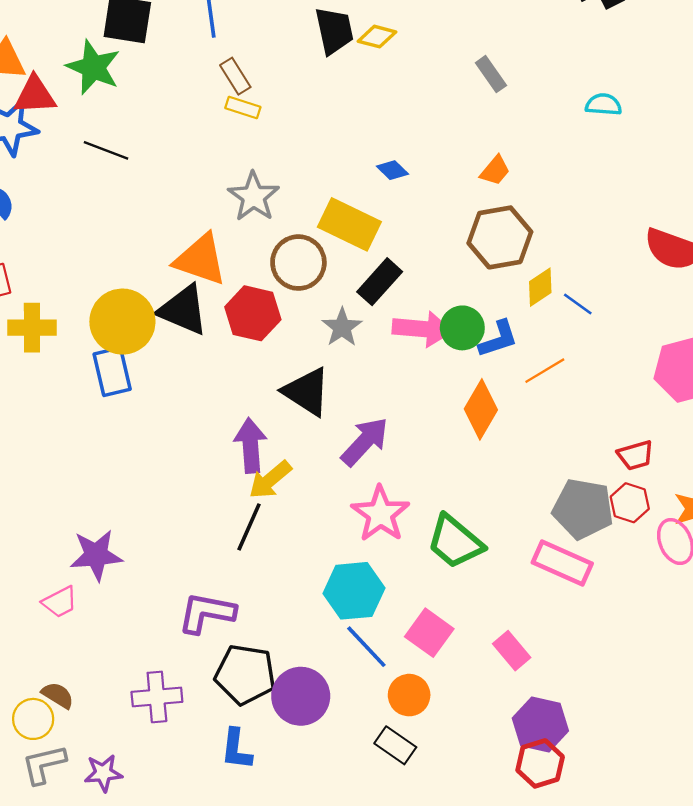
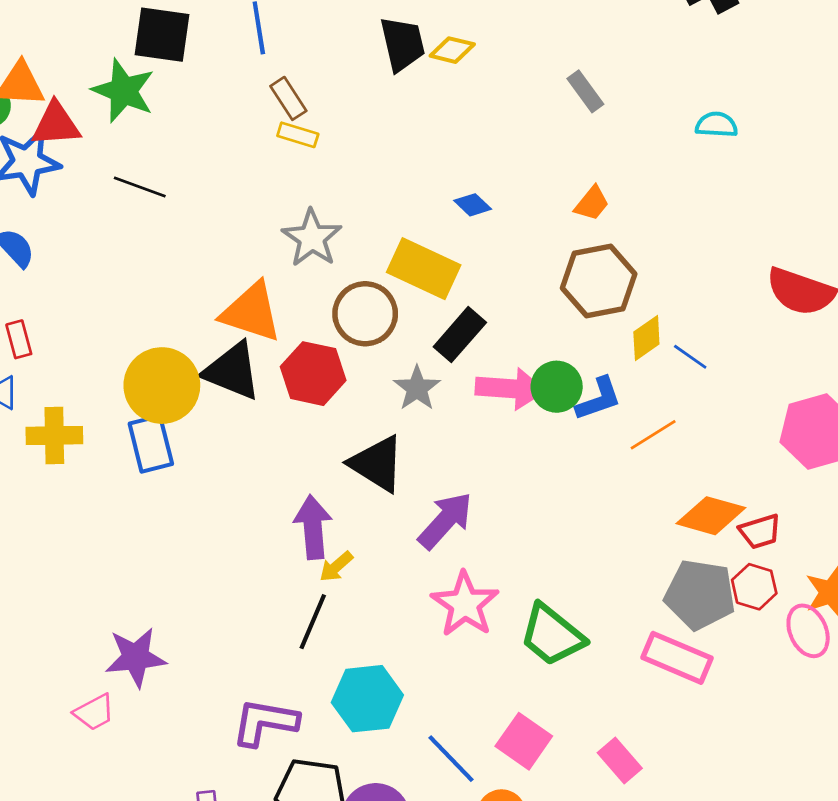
yellow cross: (32, 328) -> (54, 436), moved
orange diamond: (481, 409) -> (711, 516), moved, turned 76
yellow arrow: (270, 480) -> (336, 567), size x0.7
cyan hexagon: (354, 591) -> (367, 699), moved

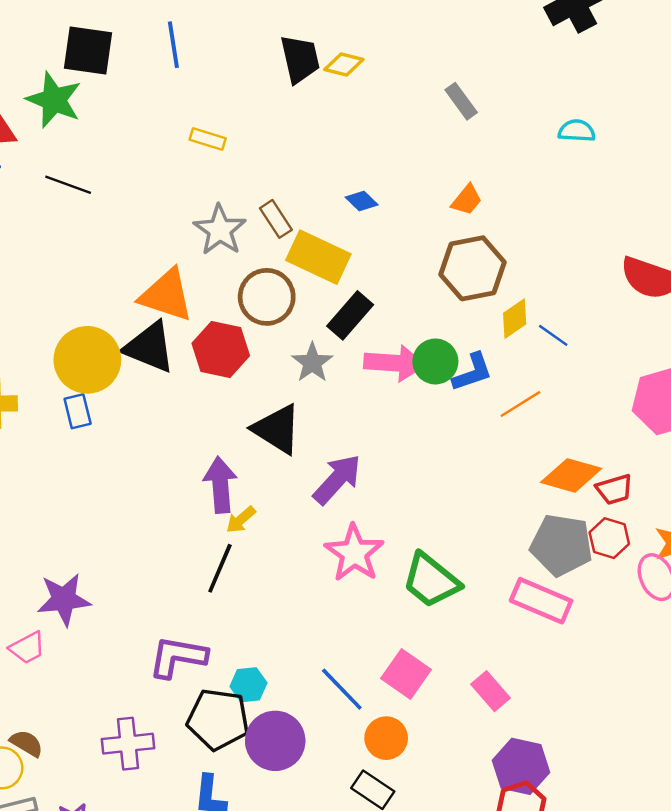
brown rectangle: (288, 98) -> (276, 219), moved
blue rectangle: (151, 444) -> (78, 411), size x0.7
cyan hexagon: (367, 699) -> (248, 685), moved, size x0.6

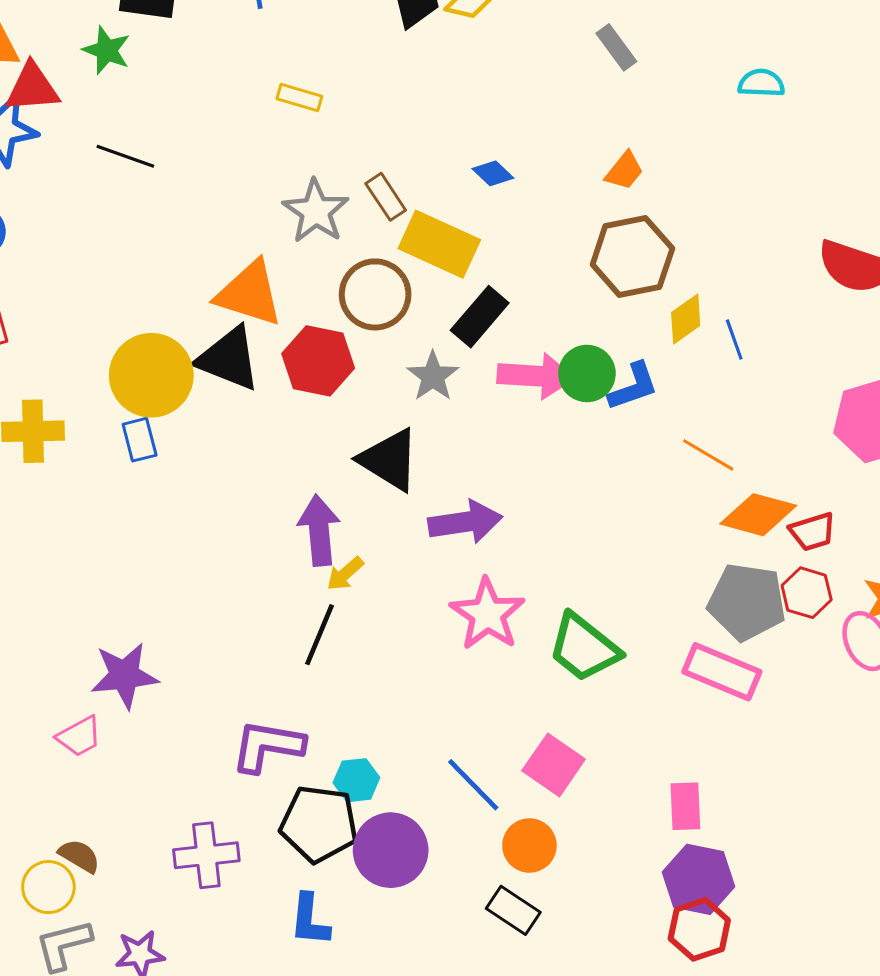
green star: (54, 100) -> (107, 50), size x0.7
blue line: (553, 335) -> (734, 339), turned 36
orange line: (520, 404) -> (708, 455), moved, turned 63
purple arrow: (337, 479) -> (465, 522), turned 40
pink rectangle: (490, 691) -> (685, 806), moved, turned 39

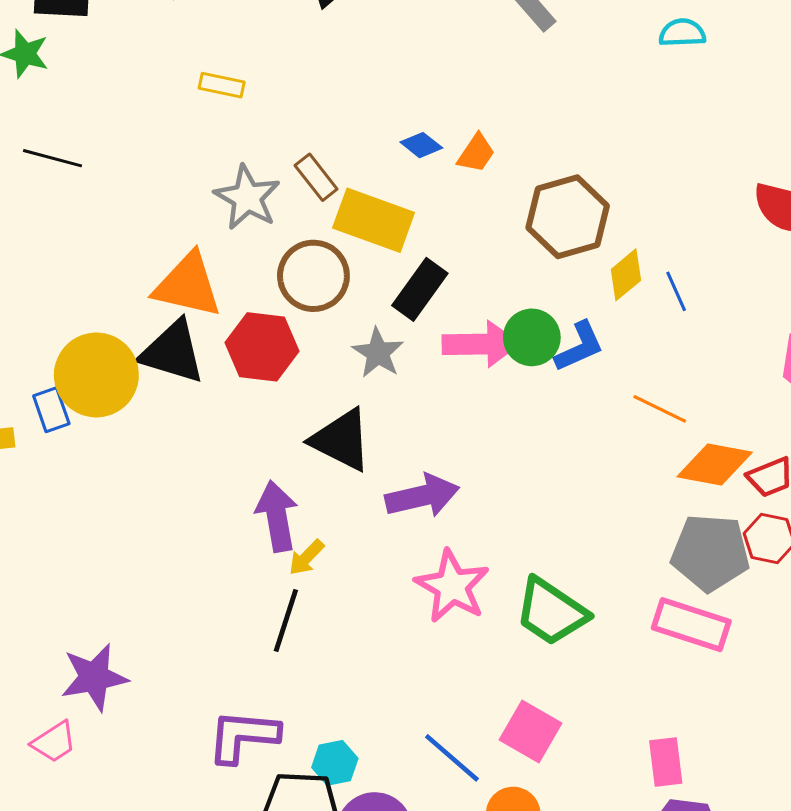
orange trapezoid: (624, 171) -> (476, 153), moved
blue rectangle: (140, 440) -> (51, 410), moved

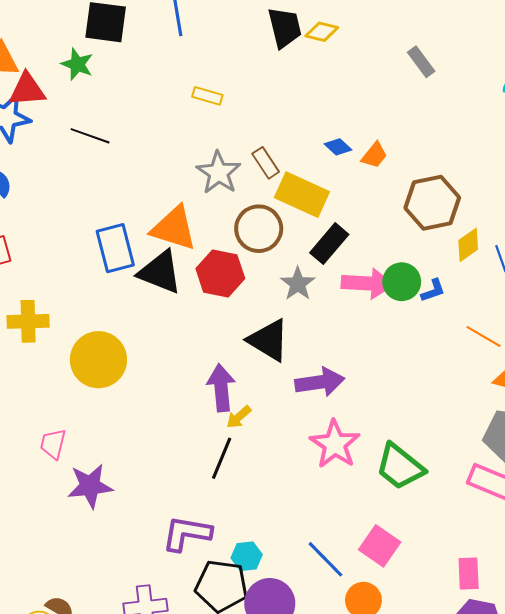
blue L-shape: (579, 347) -> (433, 290), size x0.7
yellow circle: (96, 375) -> (98, 360), moved
blue rectangle: (51, 410) -> (115, 248), moved, size x1.6
pink trapezoid: (54, 742) -> (53, 444), moved, turned 132

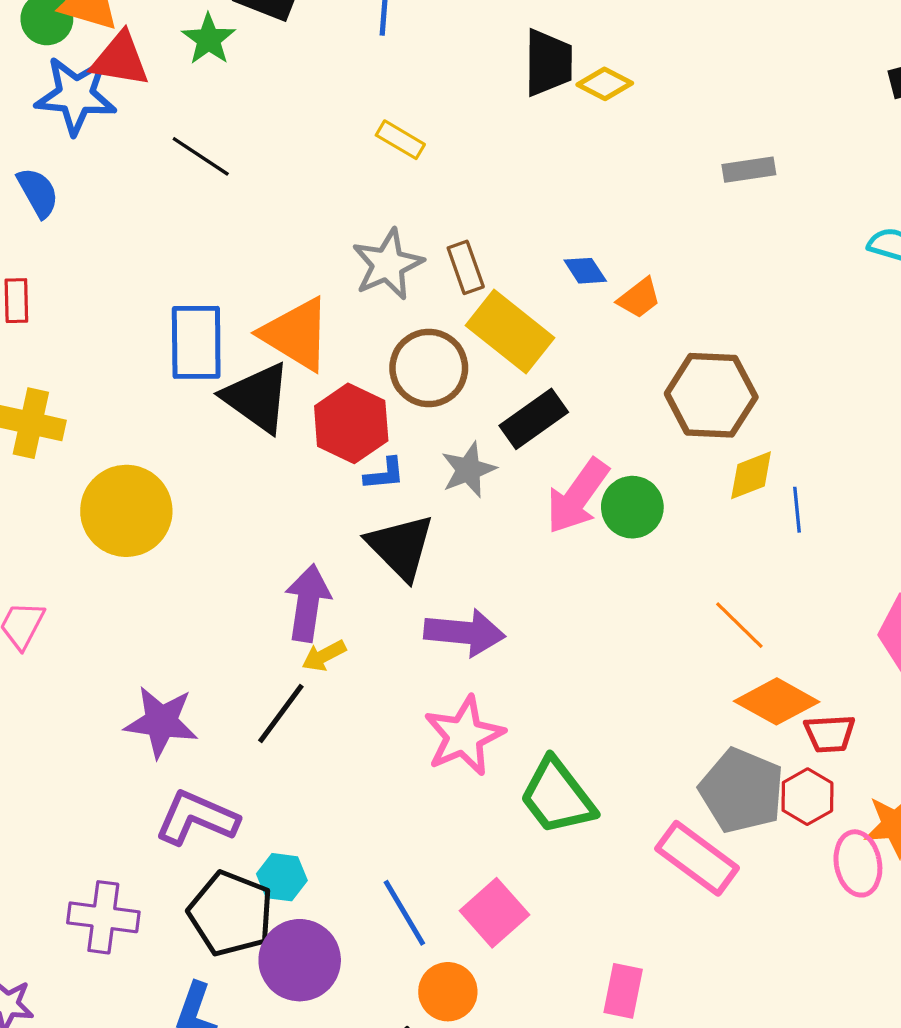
gray rectangle: (421, 62) -> (749, 170), turned -76
pink arrow: (367, 283) -> (577, 496), turned 108
blue L-shape: (433, 290) -> (384, 474), moved
purple star: (90, 486) -> (161, 722), moved

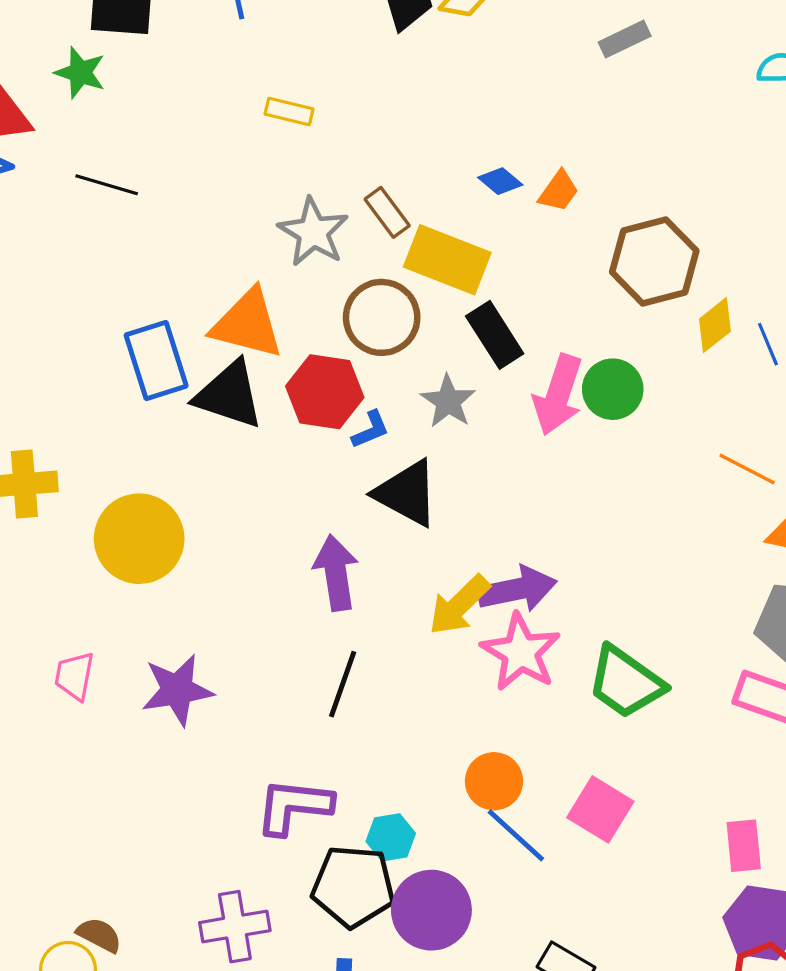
black rectangle: (534, 419) -> (495, 335), turned -70
purple arrow: (465, 633) -> (517, 589), moved
yellow arrow: (324, 656) -> (459, 605), moved, size x1.6
purple star: (161, 722) -> (177, 690), moved
orange circle: (448, 992) -> (494, 781), moved

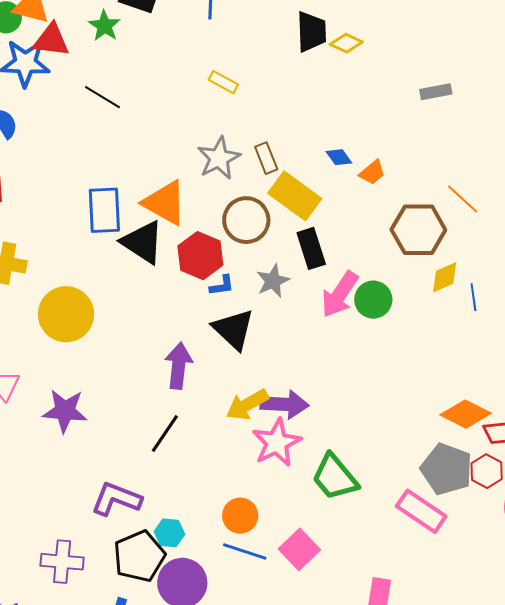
orange line: (747, 469) -> (463, 199), moved
blue line: (516, 835) -> (245, 551), turned -39
black pentagon: (353, 886) -> (139, 556), turned 30

